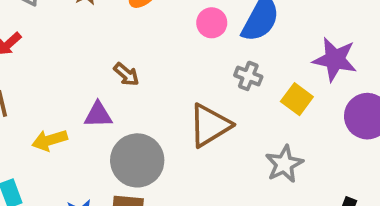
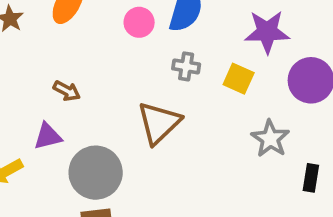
gray star: (284, 164) -> (270, 139), moved

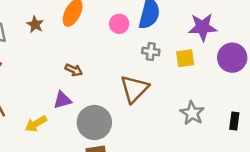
yellow square: (239, 79) -> (185, 58), turned -30
gray star: (270, 139) -> (192, 113), moved

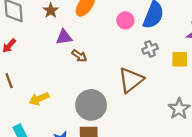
gray cross: (151, 51) -> (150, 49), turned -35
purple triangle: (62, 100) -> (64, 37), moved

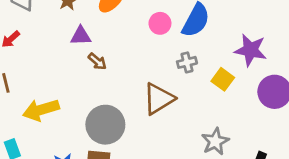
yellow square: (180, 59) -> (223, 79), turned 30
yellow arrow: (39, 99) -> (41, 110), size x1.4

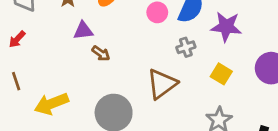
purple star: (251, 50) -> (226, 27), moved
yellow square: (223, 79) -> (221, 74), moved

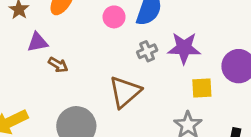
purple star: (226, 27) -> (184, 48), moved
yellow square: (221, 74) -> (202, 88), moved, turned -30

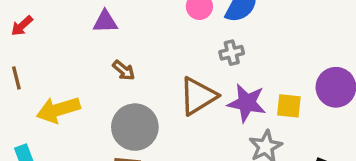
purple star: (184, 48) -> (247, 103), moved
brown arrow: (58, 65) -> (124, 70), moved

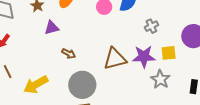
gray cross: (232, 53) -> (151, 26), moved
brown triangle: (198, 96) -> (115, 59), turned 30

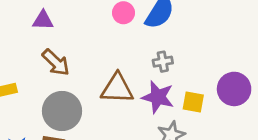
gray cross: (151, 26) -> (163, 62), moved
brown arrow: (69, 54) -> (56, 62), size x1.5

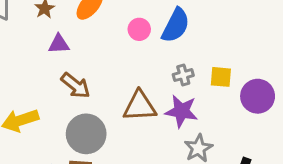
yellow square: (193, 102) -> (221, 77), moved

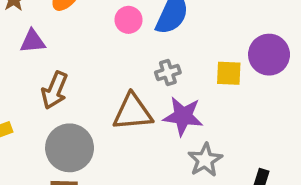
gray cross: (183, 75) -> (168, 73), moved
brown arrow: (76, 86) -> (55, 90), turned 76
purple circle: (258, 96) -> (269, 55), moved

